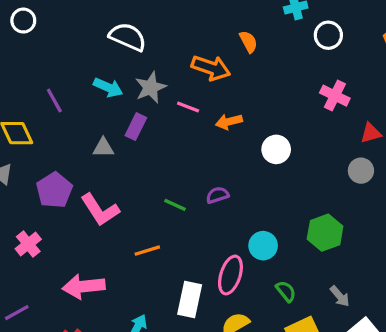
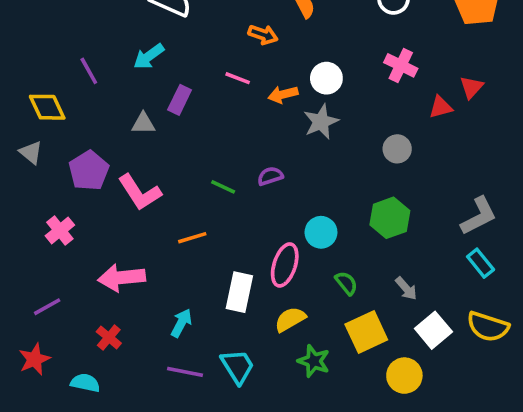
orange arrow: (211, 68) -> (263, 35), size x0.7
cyan arrow: (108, 87) -> (149, 56), turned 120
gray star: (151, 87) -> (321, 122), moved
white circle: (276, 149) -> (326, 78), moved
gray circle: (361, 171) -> (397, 149), moved

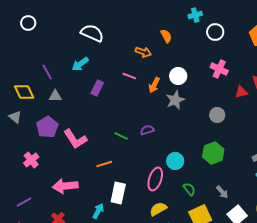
orange arrow: (283, 94) -> (154, 85), turned -49
gray triangle: (143, 123) -> (55, 96), moved
white rectangle: (239, 292) -> (118, 193), moved

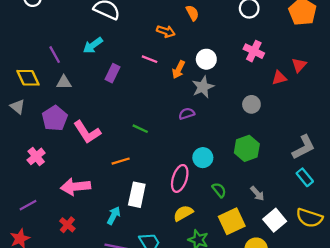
purple semicircle: (147, 130) -> (187, 114), moved

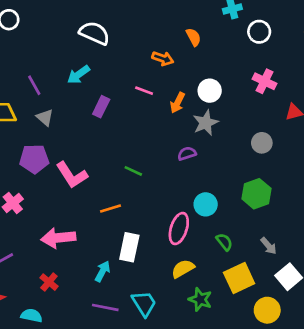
gray triangle: (64, 82) -> (45, 117), turned 42
purple pentagon: (55, 118) -> (34, 159), turned 30

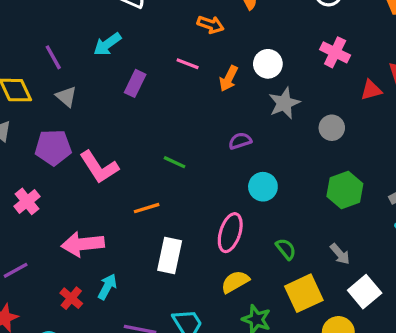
gray star: (206, 123) -> (284, 103), moved
green hexagon: (256, 194) -> (345, 190), moved
cyan circle: (206, 204) -> (263, 187), moved
cyan arrow: (103, 271) -> (107, 287), moved

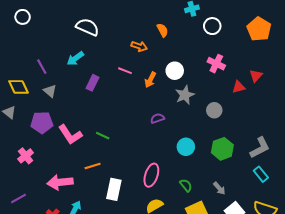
green line: (174, 162) -> (103, 136), moved
cyan circle: (263, 187) -> (186, 147), moved
orange line: (147, 208) -> (93, 166), moved

